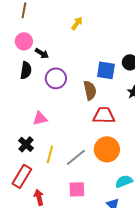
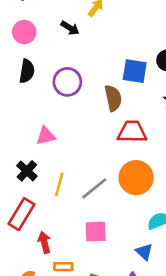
black arrow: (42, 53) -> (70, 28), moved

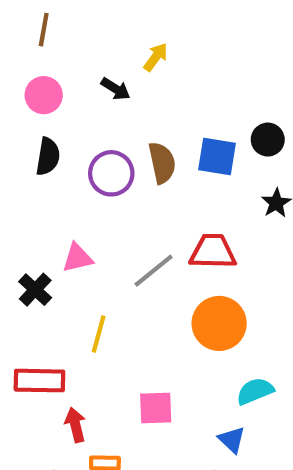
brown semicircle: (113, 98) -> (162, 163), moved
black cross: (27, 171) -> (35, 290), moved
gray line: (94, 188) -> (154, 271), moved
red rectangle: (21, 214) -> (39, 381), turned 60

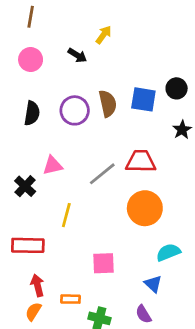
black semicircle: (48, 156) -> (32, 113), moved
red arrow: (75, 425) -> (37, 285), moved

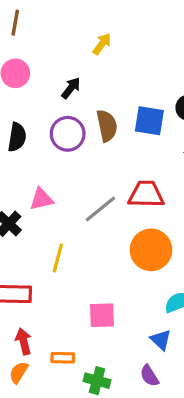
black arrow: (77, 55) -> (71, 88), moved, turned -84

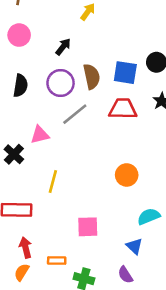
red trapezoid: (146, 194) -> (123, 109), moved
gray line: (100, 209) -> (75, 114), moved
orange circle: (151, 250) -> (127, 175), size x0.7

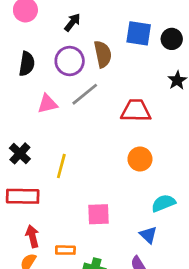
blue square: (125, 73) -> (139, 33), moved
red trapezoid: (123, 109) -> (136, 111), moved
pink triangle: (40, 135) -> (48, 104), moved
black cross: (14, 154) -> (20, 153), moved

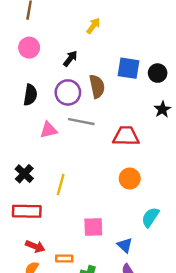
gray line: (85, 94) -> (81, 122), turned 50
cyan semicircle: (163, 203) -> (150, 217), turned -35
blue triangle: (148, 235) -> (125, 245), moved
red arrow: (32, 236) -> (35, 246), turned 126

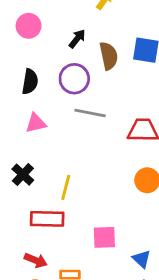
brown semicircle: (97, 86) -> (109, 56), moved
pink triangle: (48, 130) -> (36, 123), moved
red rectangle: (27, 211) -> (47, 219), moved

